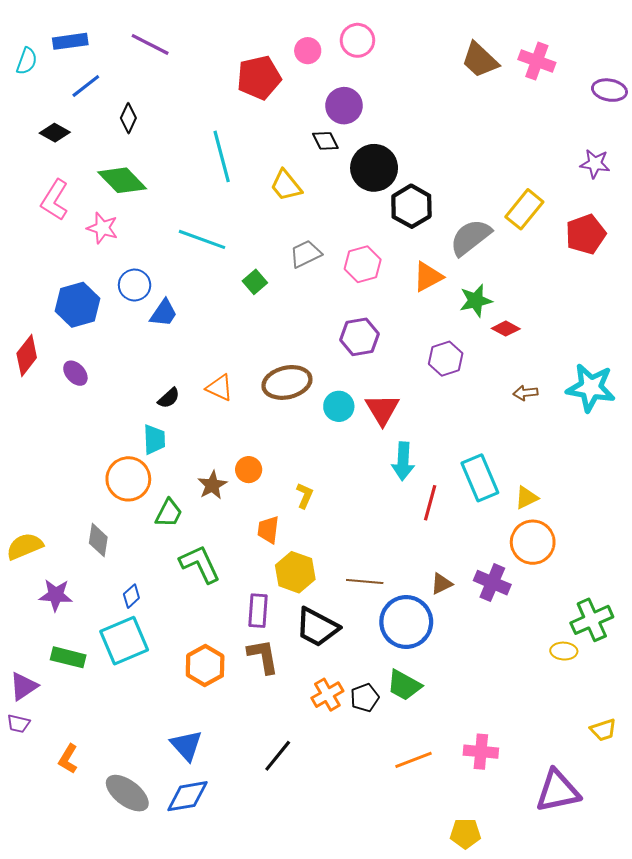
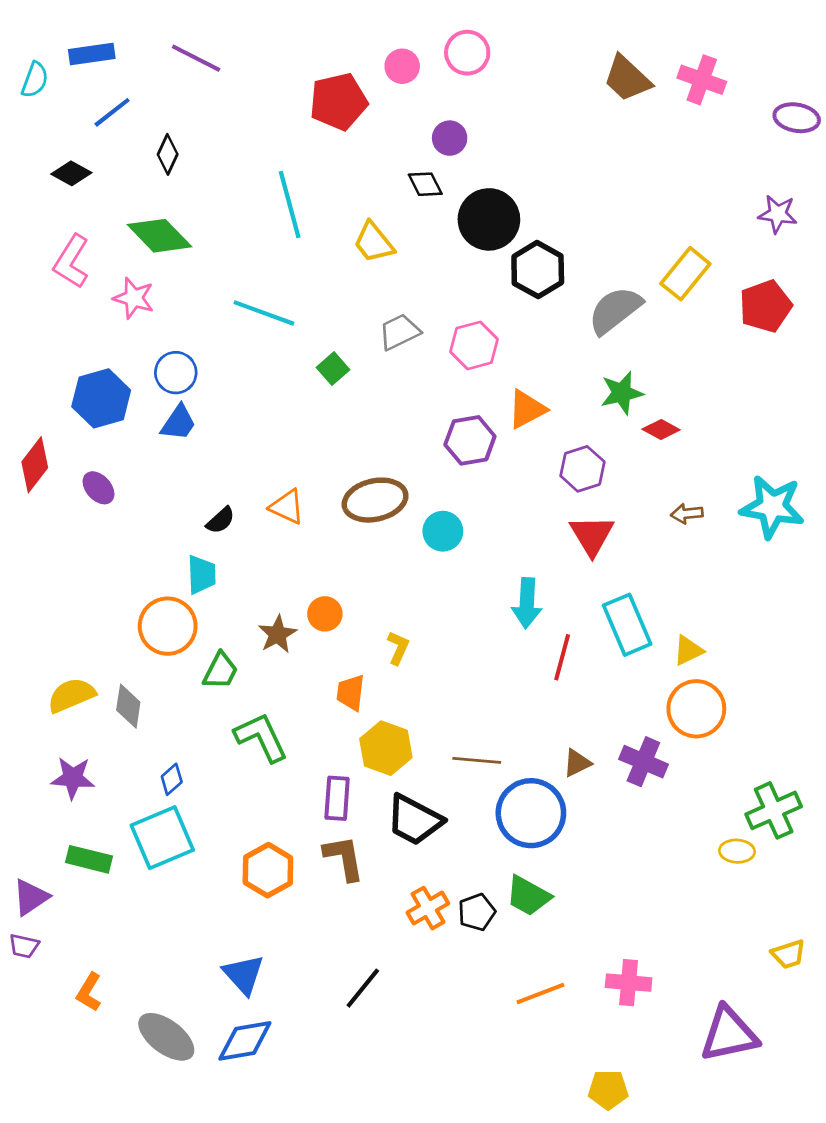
purple circle: (344, 106) -> (450, 138), size x0.7
orange triangle: (428, 277) -> (527, 409), moved
blue trapezoid: (164, 313) -> (178, 423), moved
red triangle: (382, 409) -> (592, 535), moved
yellow semicircle: (25, 546) -> (71, 695), moved

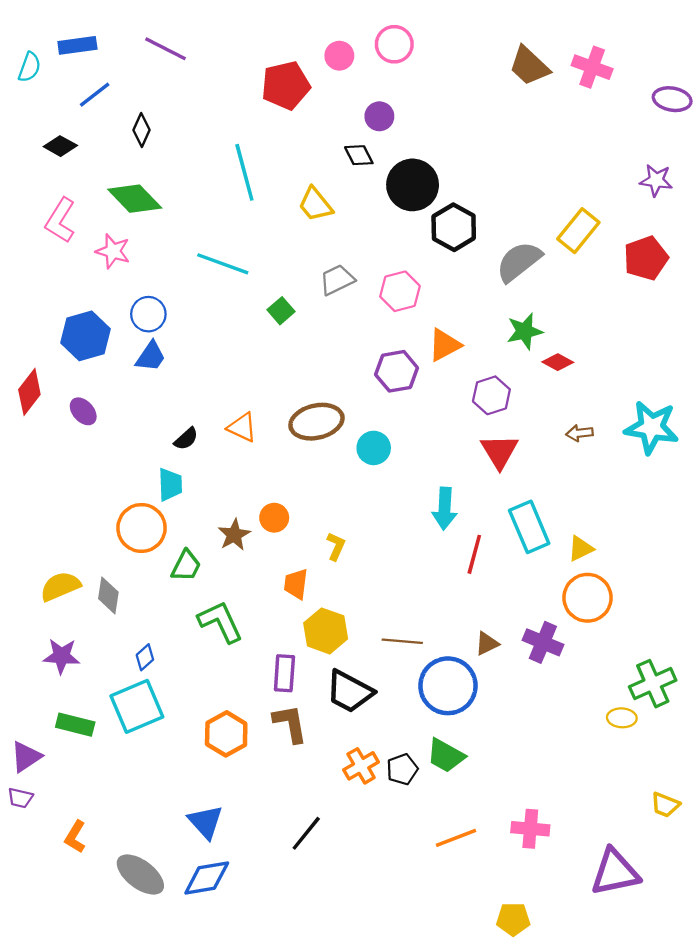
yellow trapezoid: (789, 954) -> (665, 805), turned 40

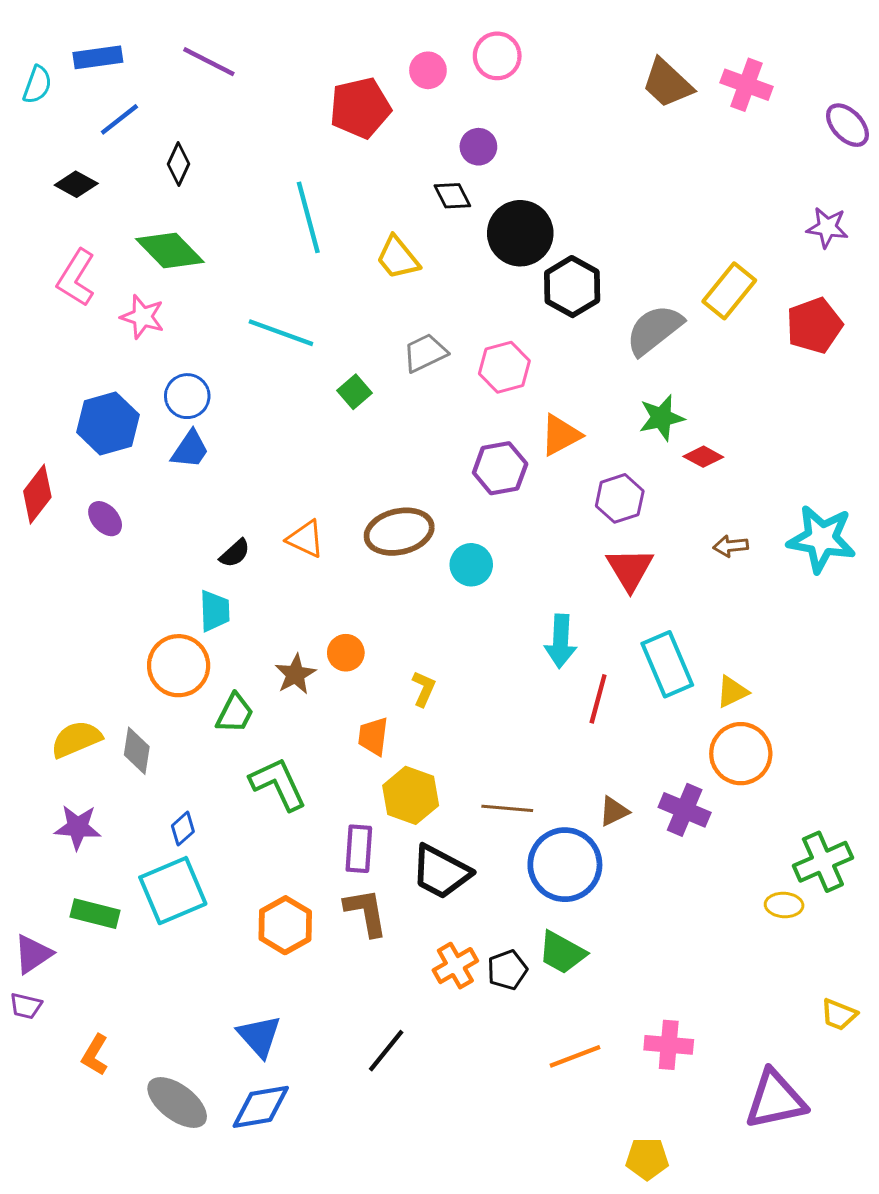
purple ellipse: (672, 99) -> (847, 125), turned 36

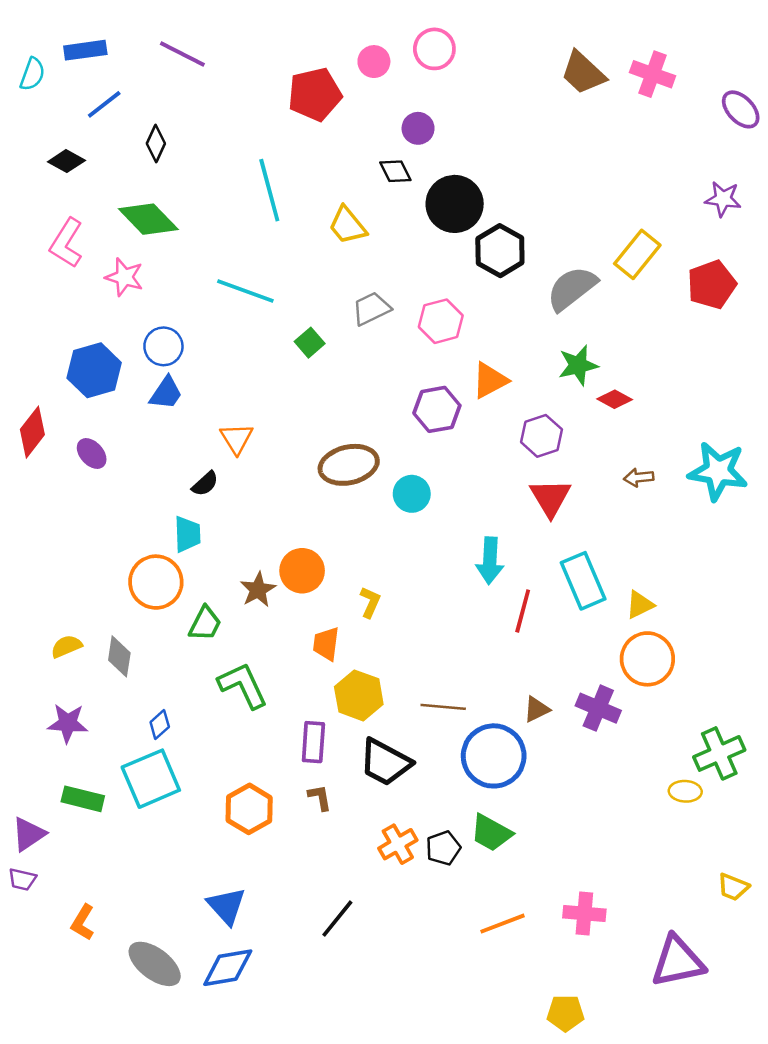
orange triangle: (305, 539) -> (237, 438), moved, turned 33
orange circle: (346, 653) -> (302, 571), size x1.4
yellow semicircle: (76, 739) -> (66, 646), size x0.7
brown L-shape: (366, 912) -> (320, 798), size x0.6

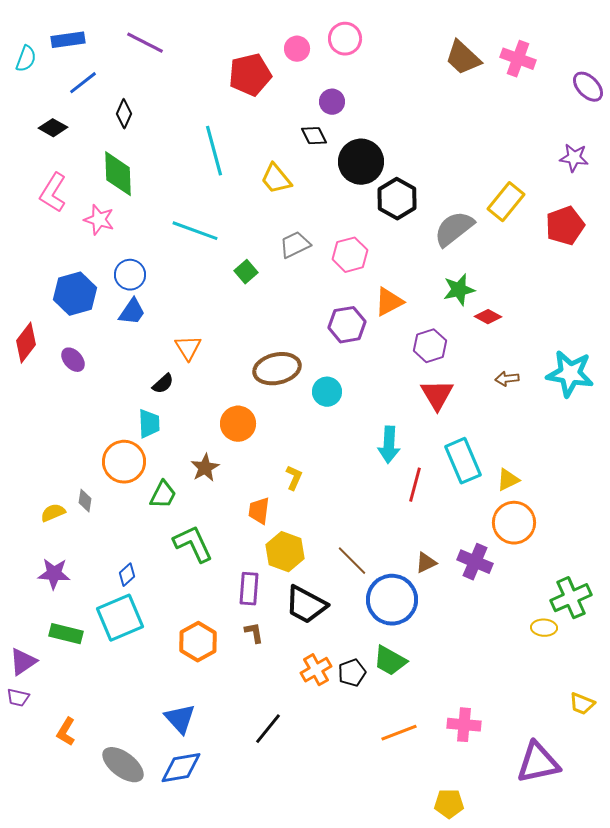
green diamond: (148, 219) -> (118, 174), turned 42
orange circle: (302, 571) -> (238, 424), moved
gray diamond: (119, 656) -> (85, 501), moved, size x0.7
brown line: (443, 707) -> (352, 561), turned 40

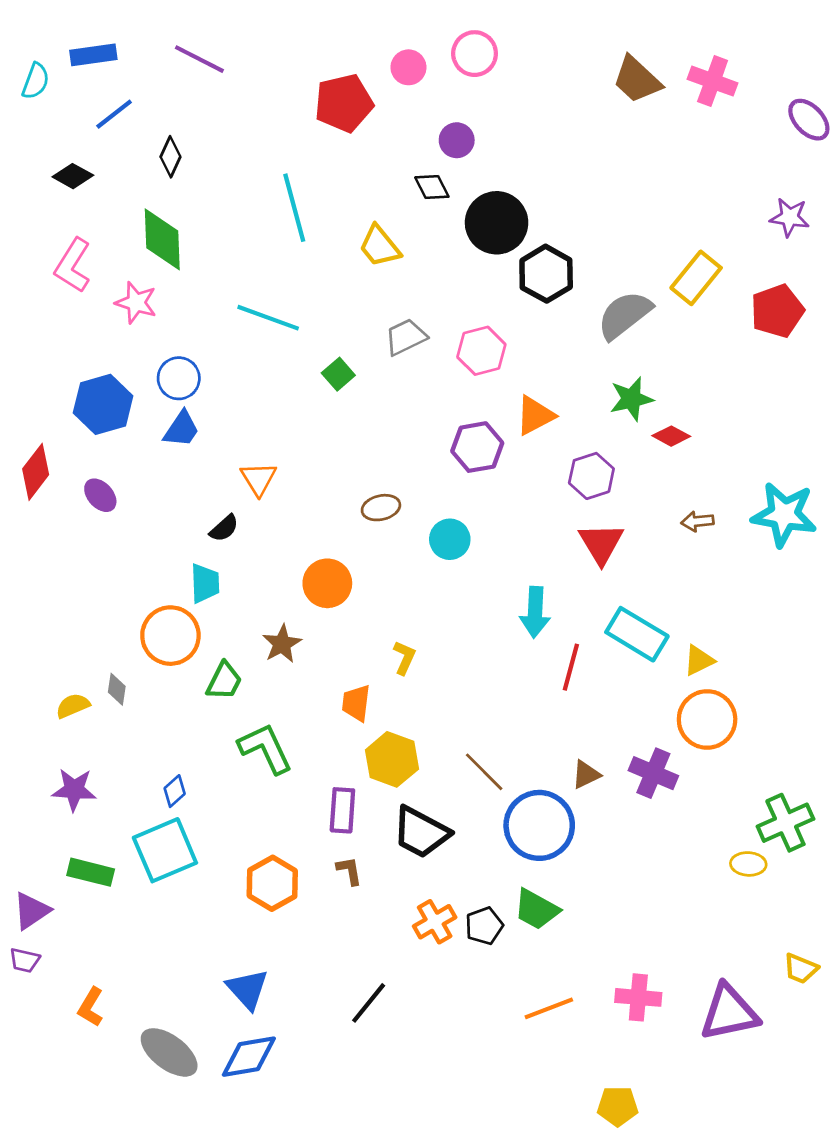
brown ellipse: (277, 369) -> (381, 508), size x0.6
cyan rectangle: (463, 461) -> (637, 634), turned -36
purple triangle: (538, 763) -> (729, 1013), moved

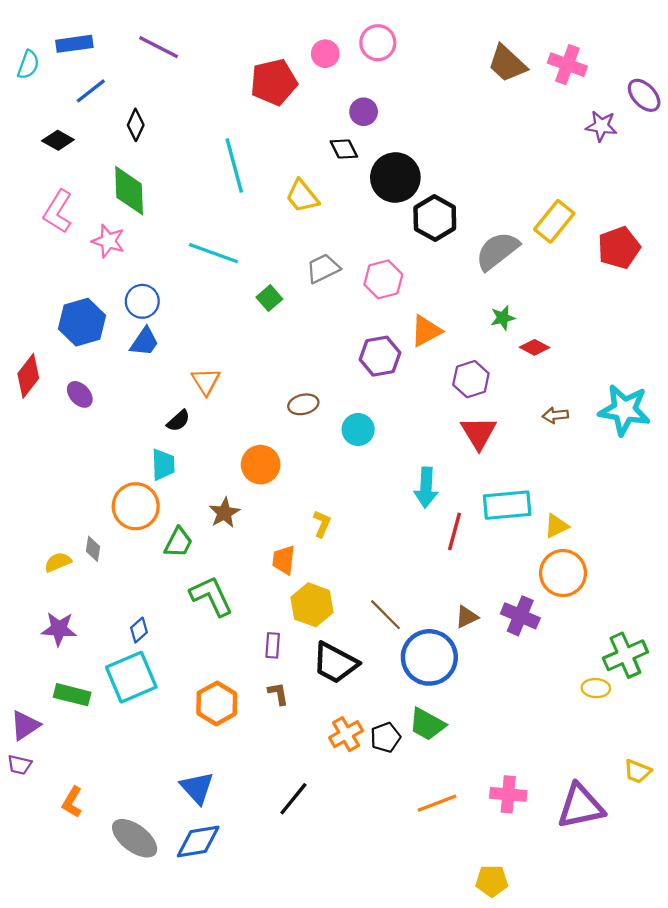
purple star: (790, 217) -> (601, 126), moved
green star: (631, 399) -> (503, 318), size x0.7
cyan rectangle: (637, 634) -> (507, 505), turned -36
purple rectangle: (342, 810) -> (273, 645), size x0.7

